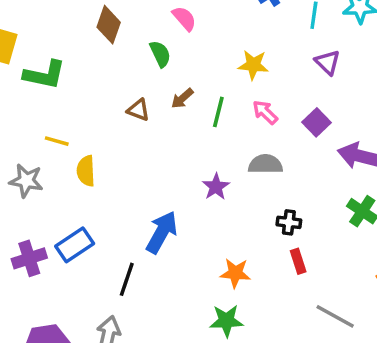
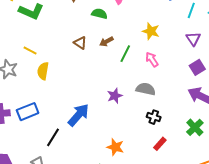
green semicircle: (160, 54) -> (99, 14), turned -63
purple square: (316, 122) -> (197, 67), moved
black cross: (289, 222) -> (154, 117), moved
red rectangle: (298, 261) -> (160, 144), moved, turned 48

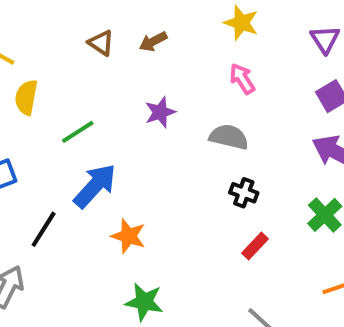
green line: (125, 54) -> (78, 132), moved, turned 30
purple star: (115, 96) -> (160, 112), moved
orange star: (115, 147) -> (129, 236), moved

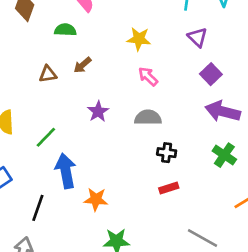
brown triangle: (101, 43) -> (48, 74), turned -30
blue arrow: (95, 186) -> (66, 171), turned -40
red rectangle: (255, 246) -> (169, 188), moved, turned 42

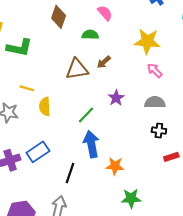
yellow star: (139, 39) -> (147, 41), size x1.4
brown triangle: (48, 74) -> (77, 69), size x1.6
green line: (46, 137) -> (86, 115), moved
black cross: (167, 153) -> (159, 131), moved

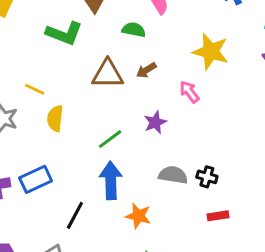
green L-shape: (19, 48) -> (64, 33), moved
pink arrow: (155, 70) -> (189, 92), moved
gray semicircle: (155, 102) -> (173, 175), moved

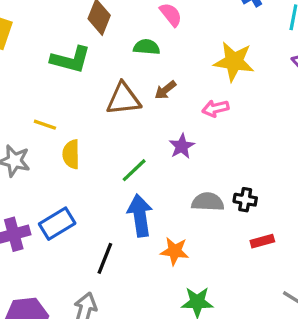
pink arrow: (189, 92) -> (215, 108), turned -60

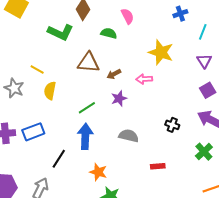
brown arrow: (165, 90) -> (114, 74), moved
black cross: (245, 200) -> (172, 125), moved
orange star: (175, 251) -> (98, 172), moved

